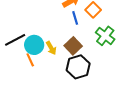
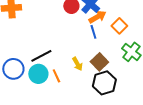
blue line: (75, 18) -> (93, 32), moved
cyan circle: (34, 45) -> (38, 74), moved

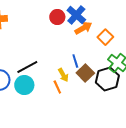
blue line: (93, 32) -> (75, 61), moved
orange line: (56, 76) -> (57, 87), moved
black hexagon: (104, 83) -> (107, 79), moved

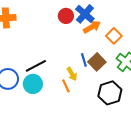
brown square: (85, 73) -> (97, 62), moved
black hexagon: (107, 79) -> (110, 93), moved

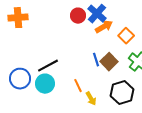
yellow arrow: (72, 74) -> (91, 99), moved

